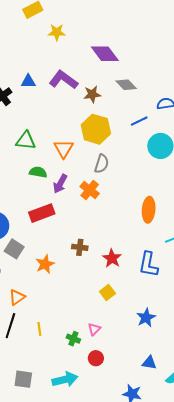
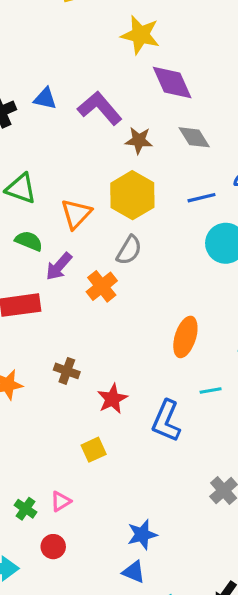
yellow star: (57, 32) -> (140, 35), moved, size x1.4
blue star: (146, 318) -> (142, 535), moved

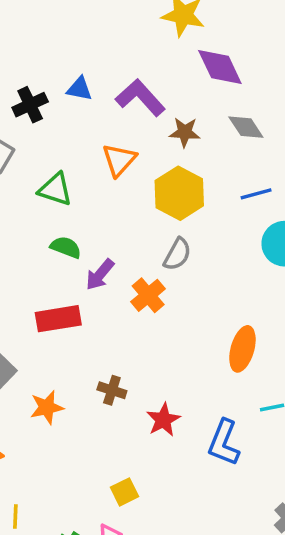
orange triangle: (76, 214) -> (119, 160), moved
yellow square: (94, 450) -> (124, 492), moved

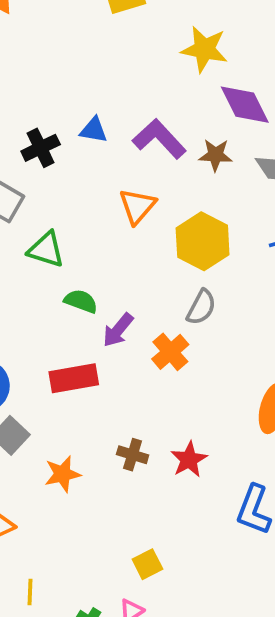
brown star: (185, 132) -> (216, 155), moved
green triangle: (55, 189) -> (46, 250), moved
red star: (163, 420) -> (189, 460), moved

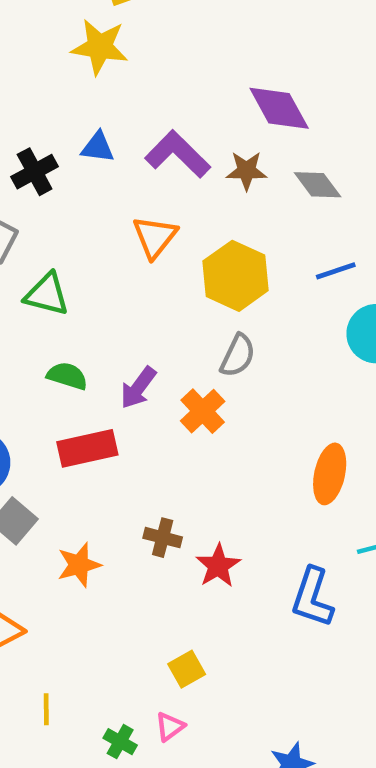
yellow star: (204, 49) -> (100, 47), moved
green semicircle: (81, 301) -> (67, 376), moved
red star: (189, 460) -> (218, 566), moved

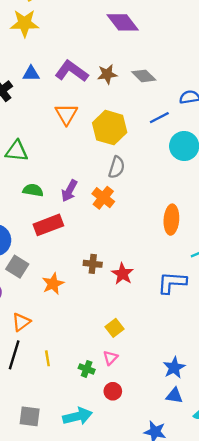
purple diamond: (279, 108) -> (123, 22), moved
blue L-shape: (312, 597) -> (172, 283), turned 84

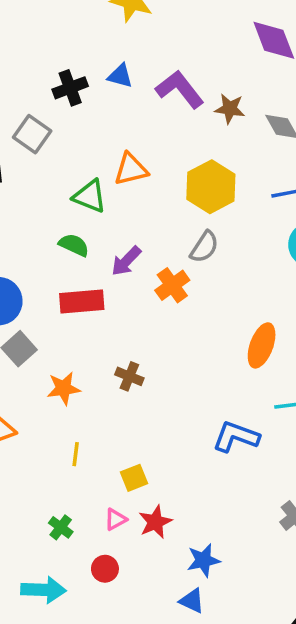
orange triangle: (66, 114) -> (131, 169), moved, turned 30
green triangle: (17, 151) -> (90, 196), moved
red star: (123, 274) -> (155, 522), moved
yellow line: (47, 358) -> (76, 454), moved
green cross: (87, 369) -> (61, 527), moved

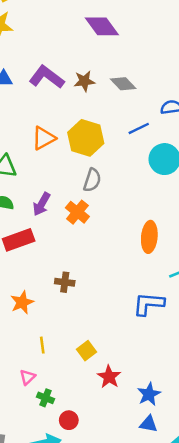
orange triangle: (131, 169) -> (44, 138), moved
pink triangle: (116, 519) -> (27, 377), moved
red circle: (105, 569) -> (69, 420), moved

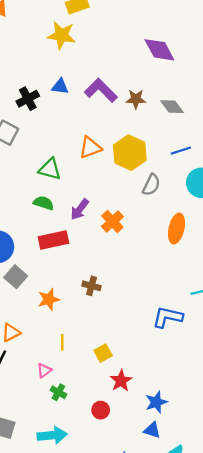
gray semicircle: (92, 180) -> (151, 185), moved
orange ellipse: (149, 237) -> (176, 229), moved
red circle: (69, 420) -> (101, 410), moved

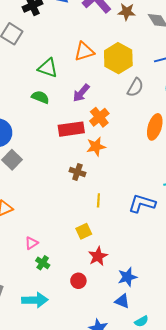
purple arrow: (80, 209) -> (81, 93), moved
red rectangle: (53, 240) -> (71, 129), moved
orange star: (49, 299) -> (96, 146), moved
yellow line: (62, 342) -> (98, 200), moved

